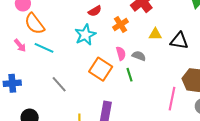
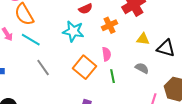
cyan star: (85, 35) -> (73, 31), turned 30
gray semicircle: (139, 56) -> (142, 68), moved
gray line: (59, 84) -> (43, 67), moved

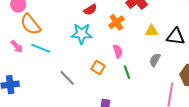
gray line: (43, 67) -> (67, 78), moved
orange square: (84, 67) -> (98, 68), size x0.6
gray semicircle: (142, 68) -> (155, 60), turned -80

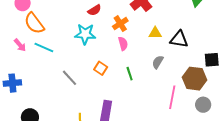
pink semicircle: (118, 51) -> (123, 44), moved

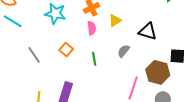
yellow triangle: (155, 33) -> (115, 20), moved, turned -40

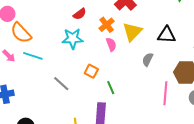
yellow triangle: (115, 20) -> (132, 32), size x1.5
green line: (94, 59) -> (111, 88), moved

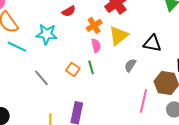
cyan star: (73, 39) -> (47, 34), moved
green line: (111, 88) -> (91, 67), moved

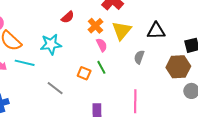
pink line: (143, 101) -> (135, 101), moved

